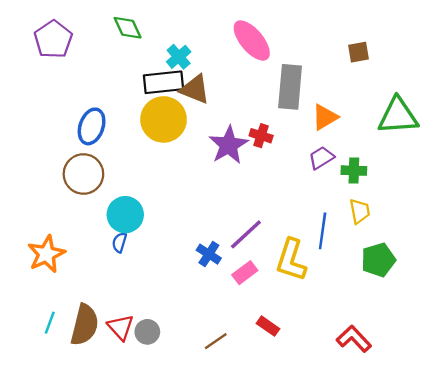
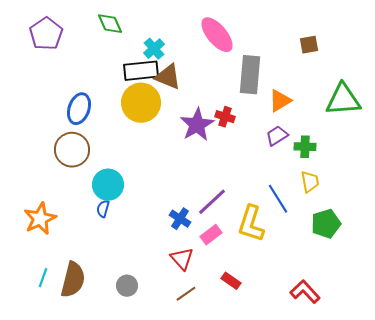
blue line: (323, 231) -> (278, 199), turned -40
red triangle: (121, 327) -> (182, 259), moved

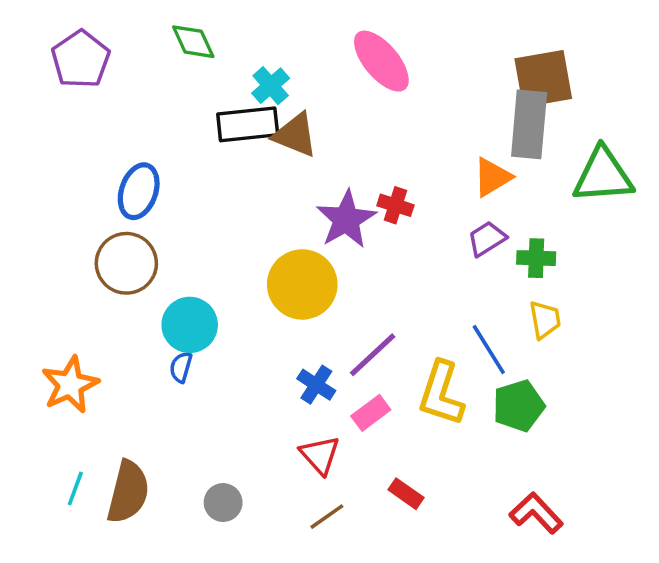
brown square: (309, 45) -> (543, 79), size x1.8
gray rectangle: (250, 75) -> (529, 124), moved
yellow circle: (141, 103) -> (302, 284), moved
green pentagon: (326, 224) -> (519, 406), moved

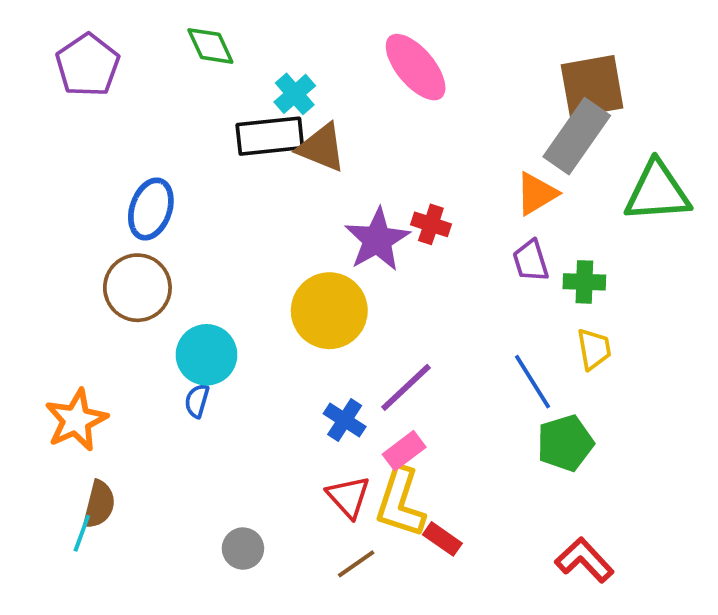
gray rectangle: (529, 124) -> (577, 136), turned 30
purple trapezoid: (487, 239) -> (531, 261), turned -75
yellow L-shape: (441, 393) -> (400, 502), moved
brown semicircle: (128, 492) -> (99, 504), moved, size x0.7

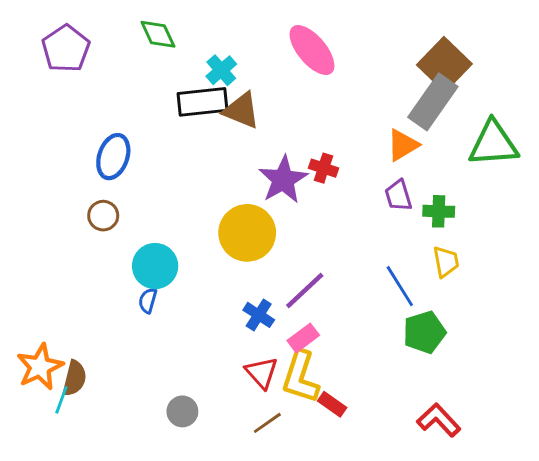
brown square: (592, 86) -> (444, 64), turned -36
brown circle: (137, 288) -> (103, 216), size x0.6
orange star: (76, 420) -> (40, 367), moved

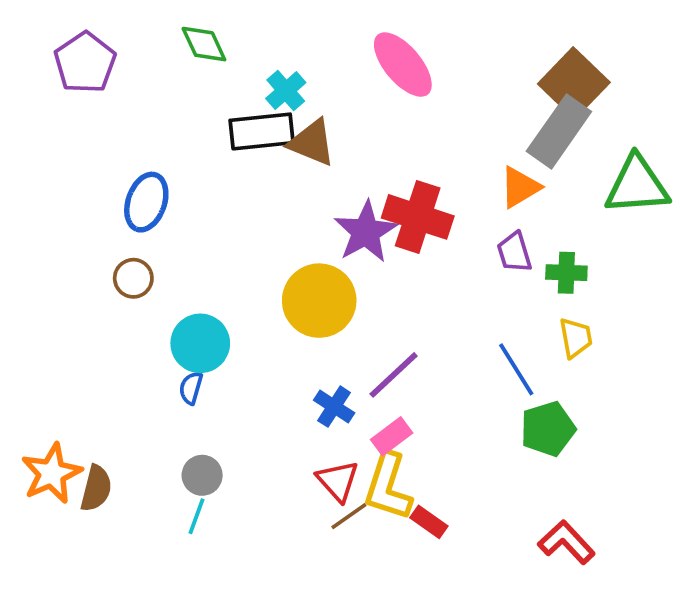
red cross: (323, 168) -> (418, 217), size x1.8
cyan line: (61, 400) -> (197, 516), moved
gray circle: (182, 411) -> (202, 475), moved
brown line: (267, 423) -> (349, 516), moved

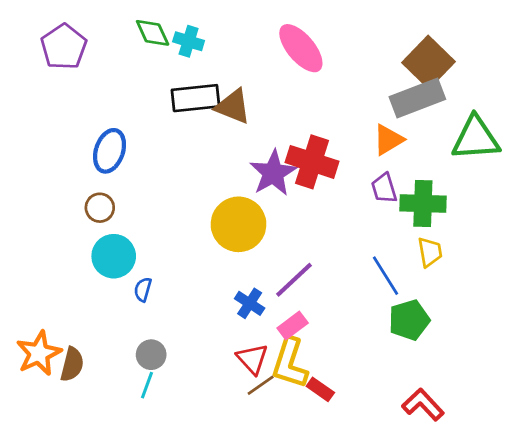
cyan cross: (286, 91) -> (189, 41), moved, turned -32
gray rectangle: (559, 131) -> (417, 98), turned 34
green cross: (566, 273) -> (423, 203), size x1.5
cyan circle: (200, 343) -> (114, 256), moved

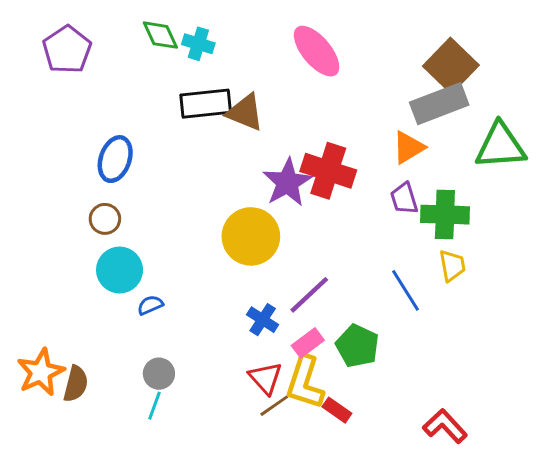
blue semicircle: (143, 289) -> (150, 305), turned 50
green pentagon: (409, 320) -> (357, 346), moved, turned -30

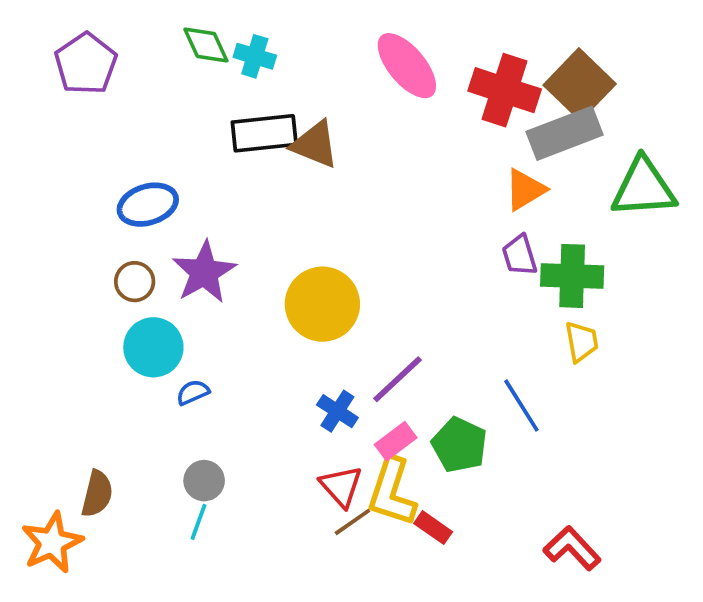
blue ellipse: (115, 159) -> (148, 205), turned 54
red cross: (328, 171) -> (505, 90), moved
purple star: (287, 182) -> (204, 272), moved
blue line: (406, 290) -> (521, 406), moved
orange star: (41, 372) -> (52, 543), moved

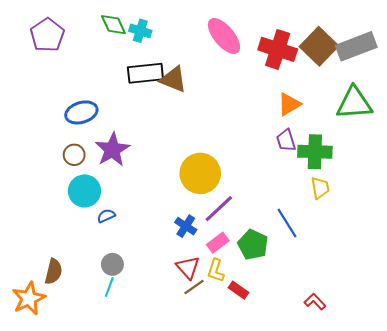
gray rectangle: (565, 133) -> (356, 46), moved
yellow circle: (322, 304) -> (200, 173), moved
yellow L-shape: (392, 492) -> (216, 271), size x0.6
red L-shape: (572, 548) -> (315, 302), size x0.7

